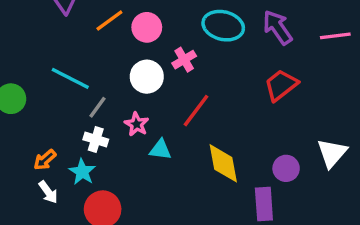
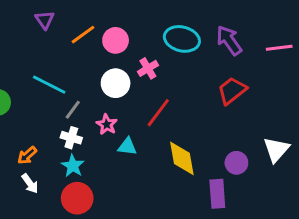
cyan star: (82, 172) -> (73, 166), moved

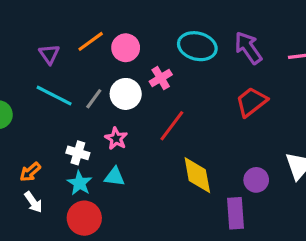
purple triangle: (45, 20) -> (49, 54), moved
gray line: (73, 110) -> (94, 99), moved
cyan triangle: (127, 147) -> (115, 177), moved

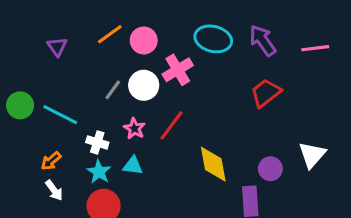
purple triangle: (49, 54) -> (57, 47), moved
pink cross: (161, 78) -> (178, 70), size x1.4
cyan line: (54, 96) -> (60, 115), moved
red line: (172, 126) -> (171, 125), moved

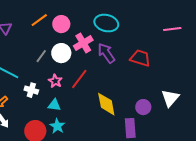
purple arrow: (263, 40) -> (106, 53), moved
red trapezoid: (266, 93) -> (140, 58), turned 55
cyan star: (99, 172) -> (57, 126), moved

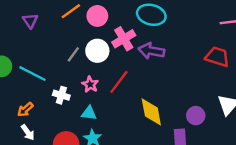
purple arrow: (106, 53) -> (151, 51), turned -45
red trapezoid: (140, 58) -> (217, 57), moved

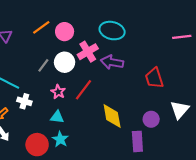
red trapezoid: (217, 57) -> (154, 78), moved, turned -125
white cross: (61, 95) -> (24, 101), moved

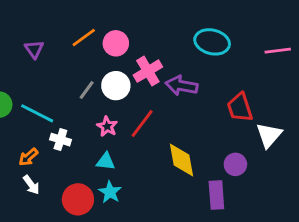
cyan ellipse: (112, 31) -> (212, 42), moved
white triangle: (180, 110) -> (269, 135), moved

